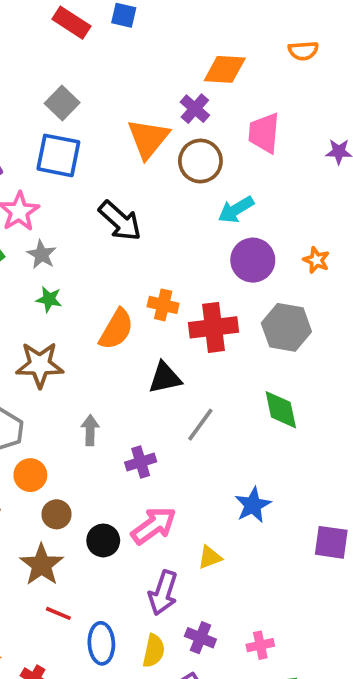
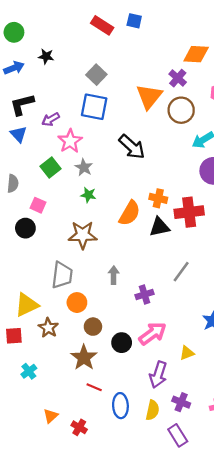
black triangle: (165, 378) -> (159, 227), moved

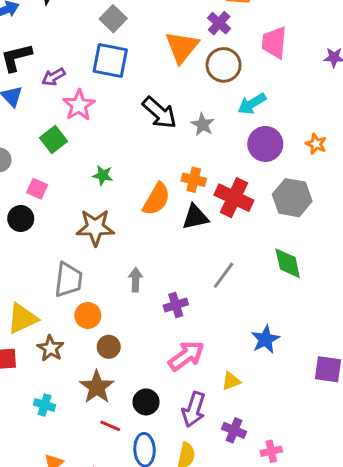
gray star: (84, 167) -> (203, 125), moved
red cross: (189, 212) -> (234, 198), turned 32
black circle: (122, 343) -> (146, 402), moved
cyan cross: (29, 371) -> (45, 405), moved, turned -35
purple cross: (181, 402) -> (234, 430), moved

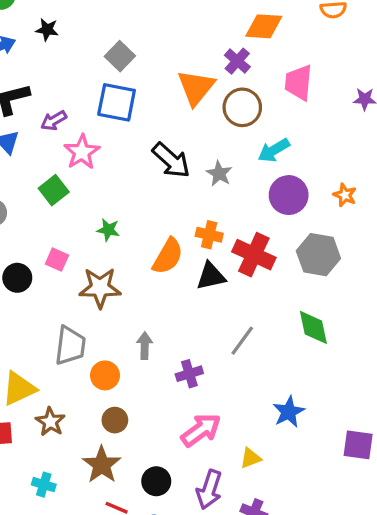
pink square: (37, 189) -> (57, 260), moved
orange circle: (88, 315) -> (105, 375), moved

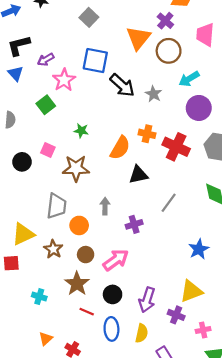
blue square: (117, 102) -> (95, 61), moved
black triangle: (211, 276) -> (138, 175), moved
brown star: (50, 422) -> (53, 249), moved
pink arrow: (201, 430) -> (116, 260), moved
yellow triangle: (251, 458) -> (191, 291), moved, size x1.6

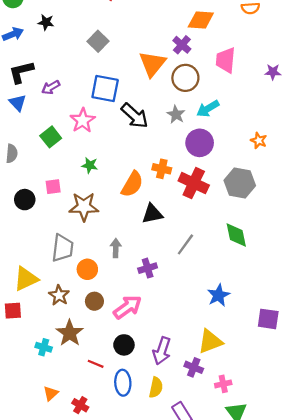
pink star: (64, 80) -> (83, 120), moved
gray star: (153, 94) -> (176, 115), moved
purple circle: (199, 108) -> (200, 143), moved
pink square: (48, 150) -> (53, 187), turned -32
brown star: (77, 284) -> (70, 333), moved

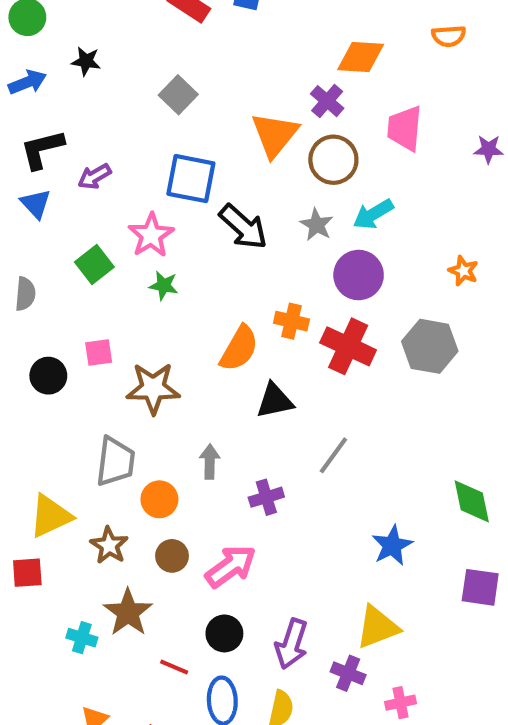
green star: (90, 165) -> (164, 285), moved
green diamond: (236, 235) -> (472, 501), moved

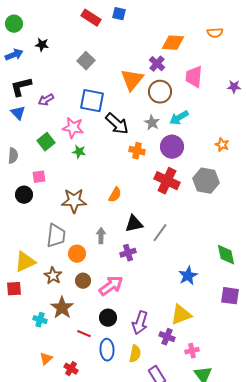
pink star: (151, 235) -> (73, 128), turned -30
orange cross: (291, 321) -> (137, 151), moved
orange semicircle: (239, 348) -> (115, 195), moved, size x0.7
pink square: (99, 353) -> (39, 177), moved
black triangle: (275, 401) -> (134, 224), moved

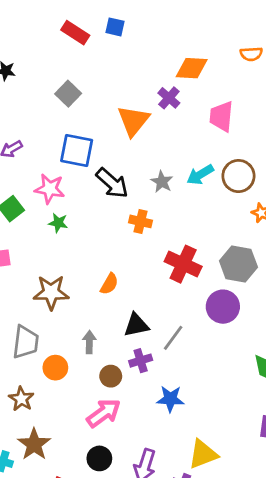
brown circle: (160, 92) -> (238, 176), moved
purple circle: (172, 147) -> (223, 307), moved
purple cross: (128, 253) -> (141, 361), moved
blue star: (188, 276) -> (170, 399), moved, turned 30
brown circle: (83, 281) -> (111, 376), moved

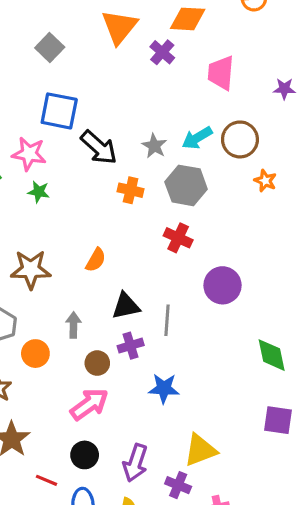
orange triangle: (133, 121) -> (119, 27), moved
red cross: (183, 264) -> (178, 238), size x0.7
gray hexagon: (238, 264) -> (186, 185), moved
gray line: (173, 338) -> (167, 320), turned -32

